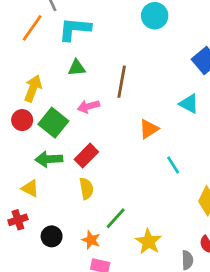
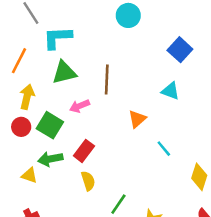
orange line: (32, 28) -> (19, 61), moved
green triangle: (77, 68) -> (64, 73), size x1.5
yellow triangle: (30, 188) -> (29, 175), moved

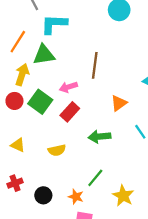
green triangle: (64, 73) -> (44, 55), moved
red rectangle: (84, 151) -> (70, 112), moved
green arrow: (50, 159) -> (99, 137), moved
yellow semicircle: (88, 181) -> (57, 150), moved, turned 90

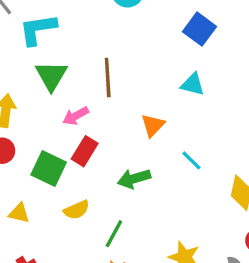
green triangle: (44, 55) -> (51, 76), moved, turned -40
green square: (40, 102) -> (49, 168), moved
green line: (95, 178) -> (114, 234), moved

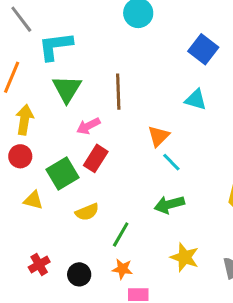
cyan line: (191, 160) -> (171, 162), moved
green square: (49, 168) -> (62, 174), turned 32
green arrow: (134, 179) -> (169, 204), moved
yellow triangle: (19, 213) -> (33, 200), moved

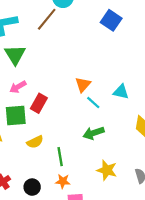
brown line: (118, 92) -> (47, 19), moved, turned 45
cyan triangle: (196, 100) -> (121, 92), moved
pink arrow: (88, 126) -> (18, 87), moved
green square: (62, 174) -> (16, 116), turned 30
green line: (121, 234) -> (60, 157), turned -36

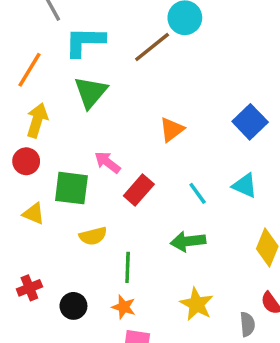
blue square: (111, 20) -> (250, 122), moved
orange triangle: (83, 85) -> (172, 130), moved
pink arrow: (18, 87) -> (107, 162), moved, turned 56
red rectangle: (39, 103) -> (139, 190), moved

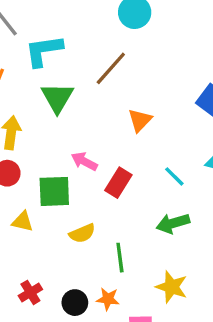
brown line: (152, 47) -> (111, 68), moved
yellow star: (197, 304) -> (172, 287), moved
orange star: (124, 307) -> (108, 299), moved

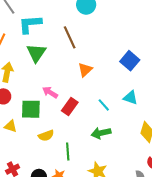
brown line: (111, 68) -> (70, 37), turned -70

